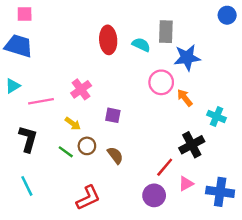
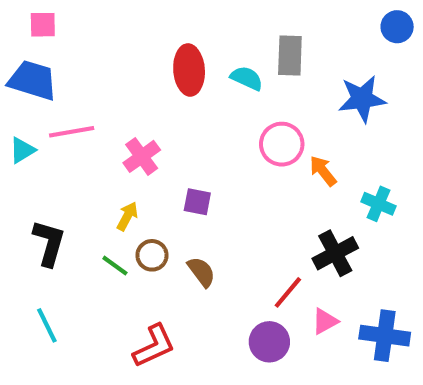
blue star: (187, 58) -> (362, 99), moved
pink line: (41, 101) -> (72, 132), moved
yellow arrow: (73, 124) -> (127, 216), turned -98

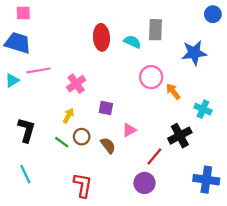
pink triangle: (325, 321) -> (129, 130), moved
red L-shape: (154, 346) -> (83, 185), turned -55

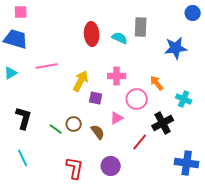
pink line: (39, 70) -> (47, 66), moved
pink circle: (151, 77) -> (137, 99), moved
pink cross: (76, 84) -> (117, 76), moved, turned 36
yellow arrow: (68, 116) -> (81, 81), moved, size x1.5
purple circle: (144, 183) -> (111, 166), moved

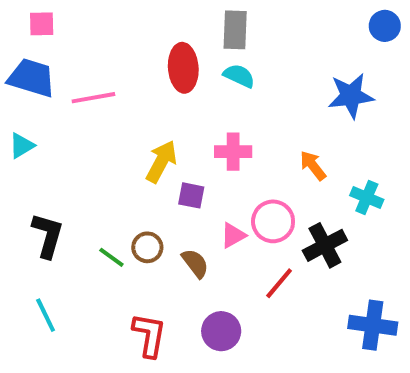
gray rectangle: (141, 27) -> (235, 30), moved
pink line: (47, 66) -> (93, 98), moved
pink circle: (137, 99) -> (273, 221), moved

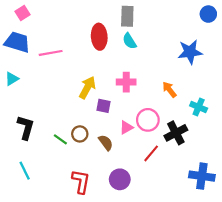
pink square: (42, 24) -> (23, 13), turned -32
cyan semicircle: (239, 76) -> (129, 41), turned -147

